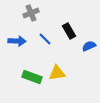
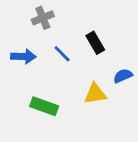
blue semicircle: (89, 46) -> (123, 76), moved
yellow triangle: (57, 73) -> (95, 94), moved

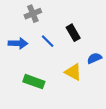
yellow triangle: (95, 94) -> (73, 72), turned 36

